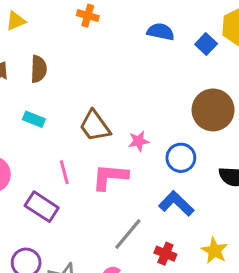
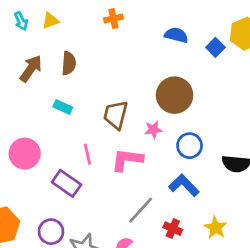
orange cross: (88, 16) -> (113, 19), turned -30
brown circle: (213, 110) -> (175, 95), moved
brown trapezoid: (95, 126) -> (116, 115), turned 48

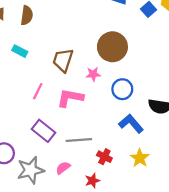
pink line: (87, 154) -> (38, 91), turned 35
purple rectangle: (67, 183) -> (44, 131), moved
blue L-shape: (184, 185) -> (131, 124), moved
gray line: (141, 210) -> (79, 140), turned 40

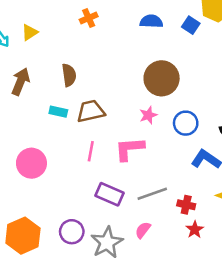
brown semicircle: (27, 15) -> (69, 75), moved
brown trapezoid: (63, 60) -> (91, 111), moved, turned 75
red star: (92, 181) -> (195, 230), moved

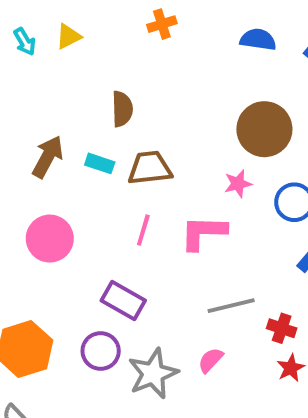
brown arrow: (21, 82) -> (48, 157), moved
purple rectangle: (110, 194) -> (123, 300), moved

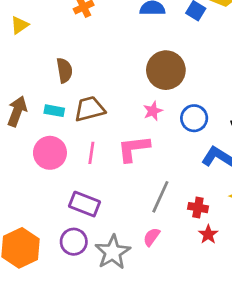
pink circle: (50, 239) -> (50, 153), moved
gray line: (231, 306) -> (160, 197), turned -44

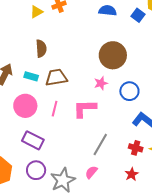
yellow triangle: (20, 25) -> (36, 12), moved
purple rectangle: (84, 204) -> (33, 140), moved
red cross: (198, 208) -> (136, 148), moved

